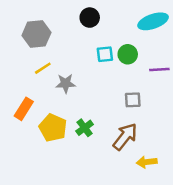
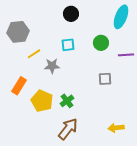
cyan ellipse: (153, 21) -> (121, 17), turned -50
gray hexagon: (36, 34) -> (18, 32), moved
cyan square: (105, 54) -> (68, 45), moved
brown arrow: (125, 137) -> (68, 129), moved

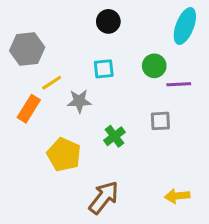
purple line: (126, 55) -> (179, 84), moved
orange rectangle: (19, 86) -> (29, 109), moved
green cross: (67, 101) -> (114, 136), moved

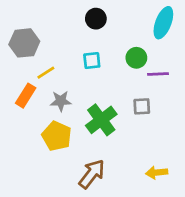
gray star: (79, 101) -> (61, 101), moved
green cross: (114, 136) -> (101, 120), size x1.6

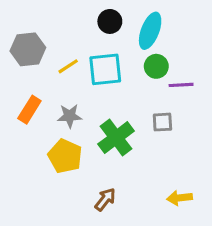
cyan ellipse: (163, 23) -> (150, 31), moved
cyan square: (92, 60) -> (105, 69), size x1.6
yellow line: (46, 73) -> (68, 66), moved
brown arrow: (92, 174) -> (105, 199), size x0.7

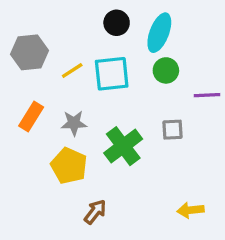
purple line: (181, 85) -> (207, 95), moved
brown arrow: (105, 199) -> (95, 212), moved

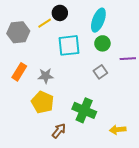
black circle: (117, 23) -> (60, 13), moved
yellow line: (72, 70) -> (45, 23), moved
gray square: (172, 130) -> (100, 72), moved, turned -32
green cross: (123, 146) -> (84, 110), moved, turned -30

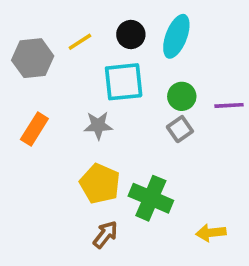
black circle: (60, 13) -> (131, 34), moved
green circle: (102, 43) -> (182, 96), moved
gray star: (46, 76) -> (98, 125), moved
yellow pentagon: (43, 102) -> (100, 184), moved

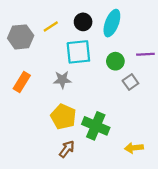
purple line: (229, 105) -> (145, 54), moved
gray square: (180, 129) -> (130, 82), moved

